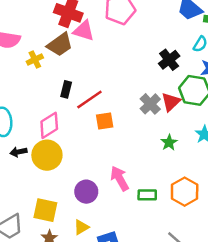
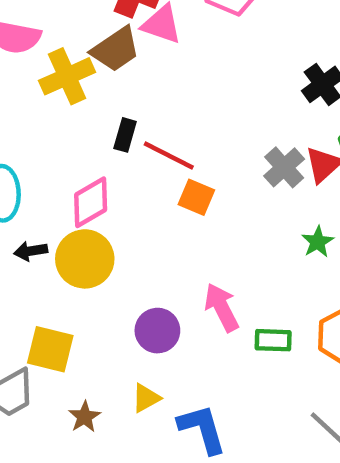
yellow cross: (35, 60) -> (67, 76), size x1.6
red line: (89, 99) -> (169, 155), turned 60
orange square: (105, 121) -> (196, 197), turned 30
yellow square: (45, 210) -> (50, 349), moved

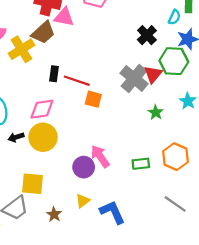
gray cross: (284, 167) -> (134, 78), size x1.4
pink diamond: (91, 202) -> (42, 109), turned 30
pink arrow: (222, 307) -> (100, 156), moved

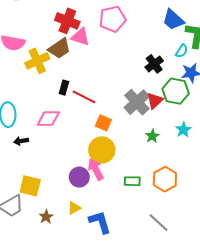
orange square: (93, 99) -> (103, 123), moved
yellow circle: (43, 137) -> (102, 150), moved

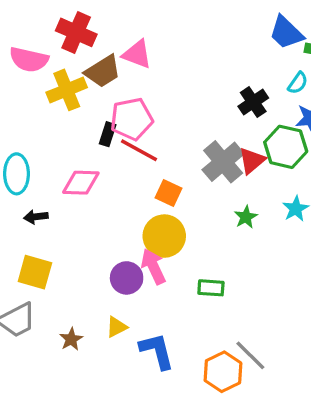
pink pentagon: (113, 19) -> (132, 119), moved
red cross: (67, 21) -> (76, 32), moved
orange hexagon: (165, 179) -> (223, 372), moved
yellow square: (30, 186) -> (35, 272), moved

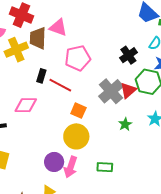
brown trapezoid: (103, 71) -> (38, 38), turned 125
pink pentagon: (132, 119) -> (78, 58), moved
pink arrow: (153, 266) -> (71, 167), moved, turned -135

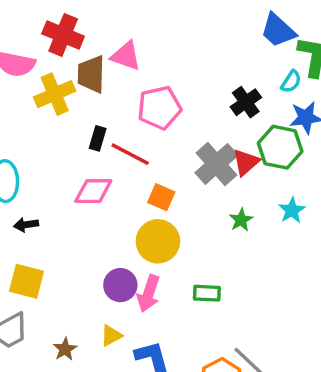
pink diamond: (26, 105) -> (93, 191), moved

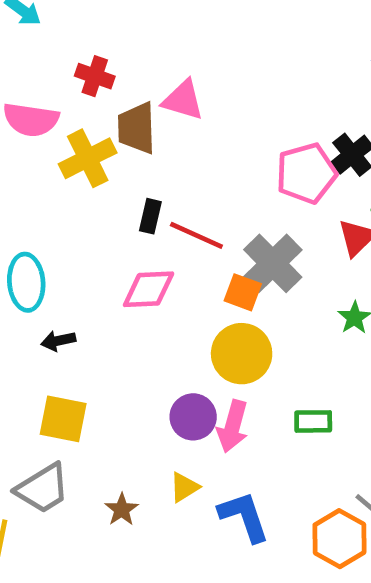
red cross: (63, 35) -> (95, 76), size x0.7
pink pentagon: (159, 108) -> (306, 173), moved
gray cross: (216, 164) -> (273, 263), moved

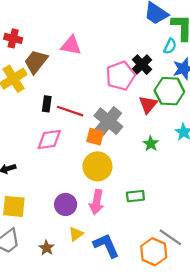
pink triangle: (183, 100) -> (71, 45), moved
brown trapezoid: (137, 128) -> (36, 62), turned 45
purple circle: (193, 417) -> (66, 204), moved

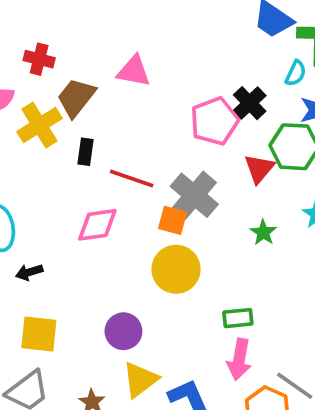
black rectangle: (47, 104) -> (86, 152), moved
pink arrow: (97, 202) -> (239, 359), moved
yellow triangle: (76, 234) -> (140, 380), size x1.5

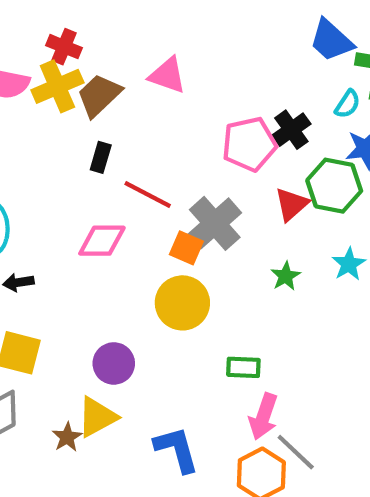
yellow cross: (39, 125) -> (57, 86), moved
pink arrow: (239, 359) -> (263, 417), moved
yellow triangle: (140, 380) -> (97, 417), moved

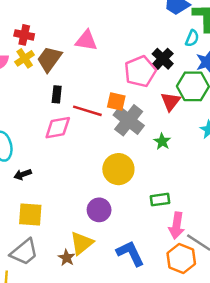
yellow cross: (57, 86) -> (25, 58), size x0.7
pink diamond: (102, 241) -> (58, 128), moved
orange square: (186, 248) -> (116, 101), moved
green star: (286, 276) -> (162, 141), moved
purple circle: (114, 363) -> (99, 210), moved

